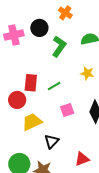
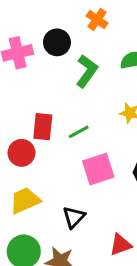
pink square: (67, 110) -> (98, 169), size x1.5
yellow trapezoid: (32, 122) -> (25, 200), moved

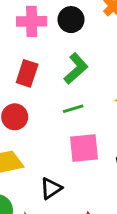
green L-shape: (87, 71) -> (76, 69), moved
red rectangle: (43, 127) -> (27, 73), moved

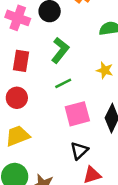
pink cross: (32, 21) -> (18, 18), turned 30
black triangle: (51, 188) -> (79, 151), moved

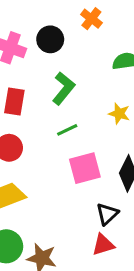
black triangle: (79, 151) -> (107, 214), moved

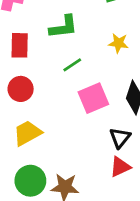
green L-shape: (63, 88) -> (63, 27), turned 52

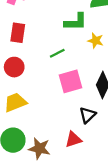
green L-shape: (63, 27) -> (76, 22), moved
red triangle: (120, 167) -> (73, 139), moved

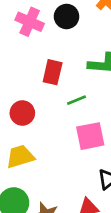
red rectangle: (18, 33) -> (53, 72), moved

